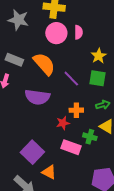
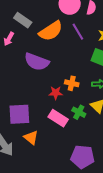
orange semicircle: (44, 64) -> (51, 31), turned 85
purple line: (71, 79) -> (78, 32), moved
purple square: (32, 152) -> (19, 114), turned 30

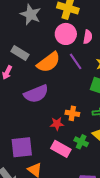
purple semicircle: (37, 62) -> (36, 94), turned -40

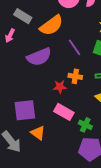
purple line: (76, 61) -> (75, 47), moved
green cross: (81, 142) -> (85, 125), moved

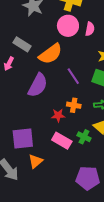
purple semicircle: (39, 57) -> (38, 85), turned -40
green cross: (85, 125) -> (84, 137), moved
orange triangle: (38, 133) -> (36, 161), turned 42

